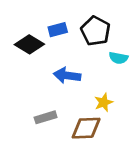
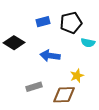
black pentagon: (96, 31) -> (71, 23), turned 30
black diamond: (29, 44) -> (14, 43), moved

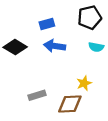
black pentagon: (71, 23) -> (90, 17), moved
blue arrow: (50, 56) -> (55, 46), moved

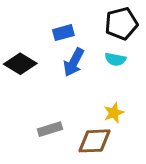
blue arrow: (55, 46) -> (74, 62), turned -70
cyan semicircle: (96, 47) -> (115, 59), moved

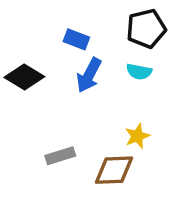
blue rectangle: (63, 33) -> (76, 39), turned 36

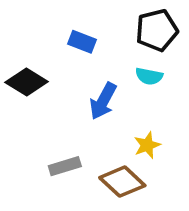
blue arrow: (89, 75) -> (103, 101), moved
brown diamond: (114, 170) -> (122, 182), turned 45

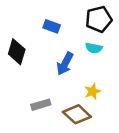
black diamond: (27, 82) -> (17, 52), turned 75

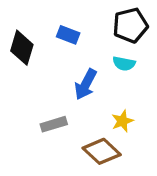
black diamond: (17, 52) -> (22, 48), moved
gray rectangle: (41, 105) -> (54, 124), moved

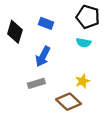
black pentagon: (130, 25) -> (88, 17), turned 30
blue arrow: (86, 84) -> (43, 57), moved

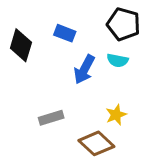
blue arrow: (43, 57) -> (84, 69), moved

